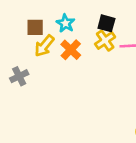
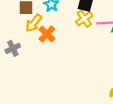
orange cross: (71, 50) -> (47, 34), moved

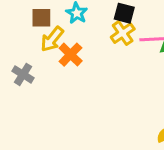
gray cross: (13, 48) -> (23, 74), turned -32

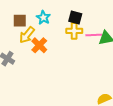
yellow cross: (123, 33) -> (74, 31), turned 35

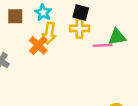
yellow arrow: (27, 35) -> (49, 33), moved, turned -30
pink line: (94, 35) -> (103, 45), moved

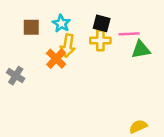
pink line: (103, 45) -> (129, 34), moved

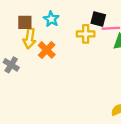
black square: (102, 23) -> (98, 19), moved
yellow arrow: (68, 46) -> (30, 39), moved

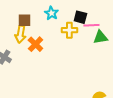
cyan star: (51, 19) -> (51, 13), moved
brown square: (25, 22) -> (24, 20), moved

